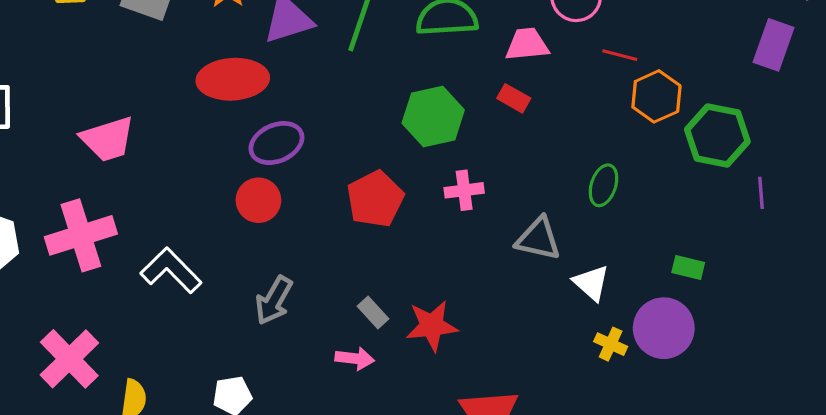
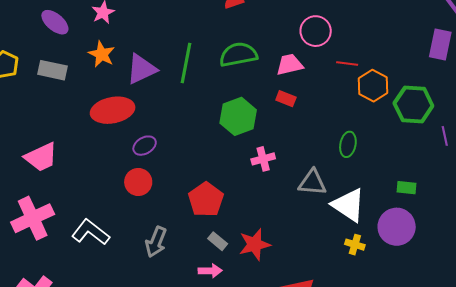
purple ellipse: (276, 143) -> (145, 146), size x0.7
red pentagon: (375, 199) -> (206, 200), moved
white triangle: (591, 283) -> (349, 205), size x1.5
yellow cross: (611, 344) -> (355, 245), moved

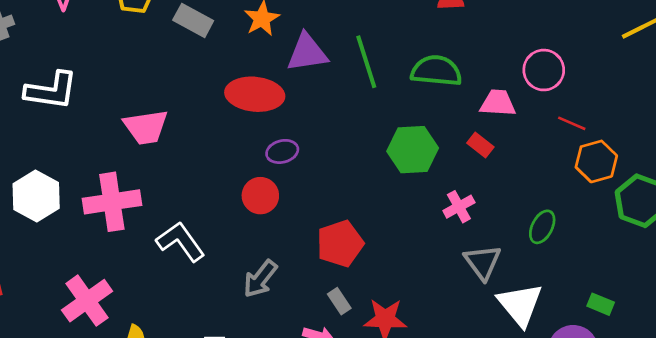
green line: (186, 63) -> (366, 62), turned -45
pink cross: (263, 159) -> (459, 207), moved, turned -30
gray triangle: (313, 182) -> (483, 262), turned 32

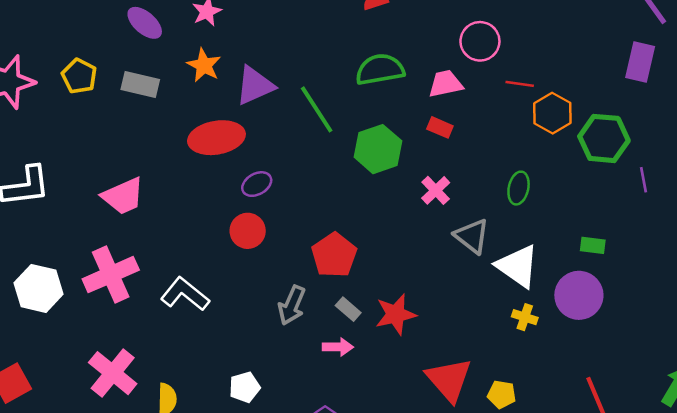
green line: (366, 62) -> (317, 109), moved
gray arrow: (260, 279) -> (292, 305), moved

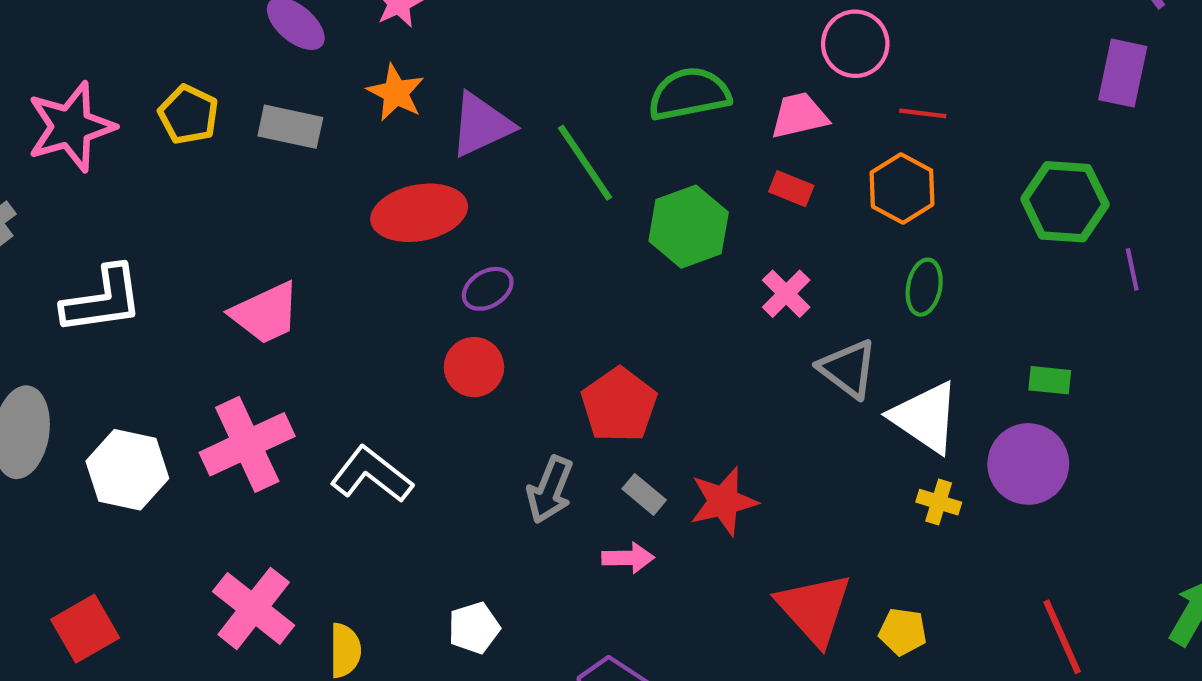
orange hexagon: (552, 113) -> (902, 188), moved

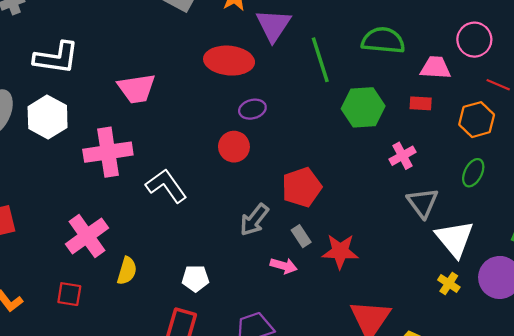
purple triangle: (481, 125) -> (273, 25), turned -48
red rectangle: (791, 189) -> (421, 103), turned -35
white hexagon: (127, 470) -> (48, 117), moved

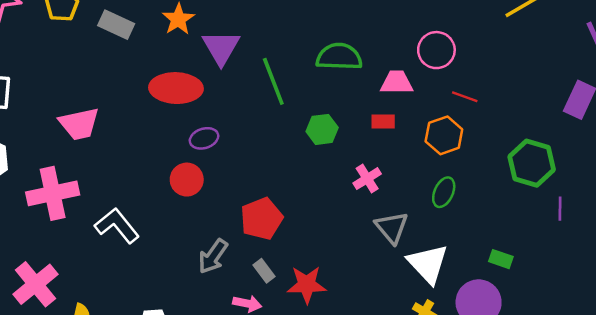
green hexagon: (363, 107) -> (322, 129), size x0.7

